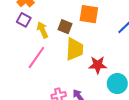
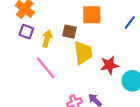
yellow arrow: (42, 30) -> (47, 39), turned 49
pink line: (36, 58) -> (46, 68), turned -65

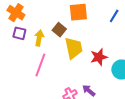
brown square: (70, 32) -> (59, 30), turned 32
pink line: (46, 68) -> (40, 65), turned 65

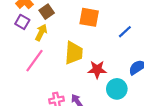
brown square: (59, 30) -> (47, 12), moved

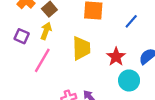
purple square: (22, 22) -> (22, 36), moved
red star: (97, 70) -> (116, 57), moved, turned -30

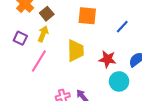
red star: (116, 57) -> (107, 59), turned -30

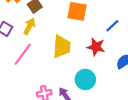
red star: (107, 59) -> (96, 47), moved
cyan circle: (119, 81) -> (85, 80), moved

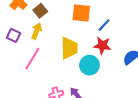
blue line: (112, 26) -> (104, 25), moved
cyan circle: (85, 80) -> (89, 65), moved

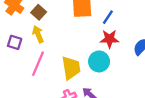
yellow arrow: (37, 31) -> (38, 34), turned -35
yellow trapezoid: (69, 48) -> (71, 68), moved

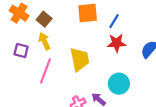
cyan circle: (99, 61) -> (119, 84), moved
yellow trapezoid: (71, 68) -> (80, 59), moved

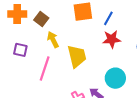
orange cross: (19, 13) -> (17, 14), turned -30
yellow arrow: (44, 41) -> (53, 40), moved

